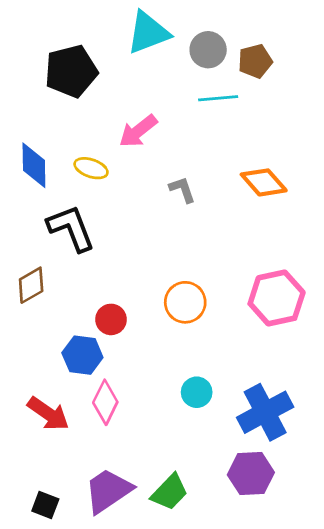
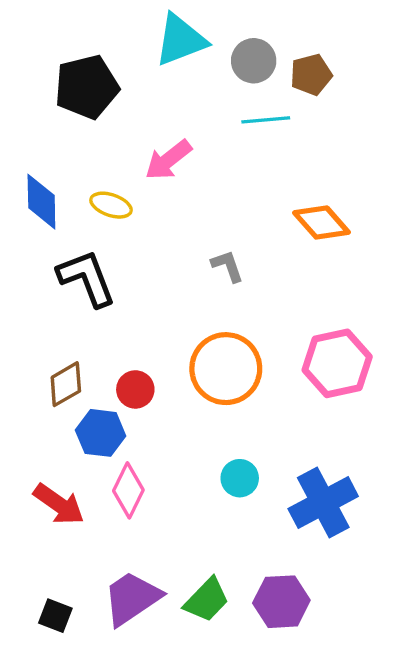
gray L-shape: (182, 190) -> (228, 266), moved
brown diamond: (31, 285) -> (66, 384), moved
orange circle: (185, 302) -> (226, 369), size x1.4
purple hexagon: (251, 474) -> (281, 602), moved

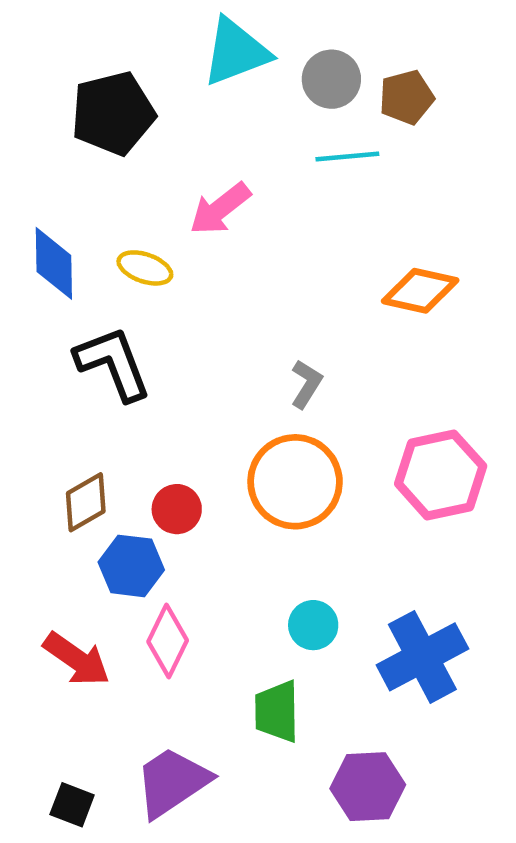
orange diamond: (321, 222) -> (420, 291), turned -36
gray L-shape: (228, 266) -> (306, 384), moved, turned 51
green trapezoid: (207, 600) -> (277, 712), moved, turned 135

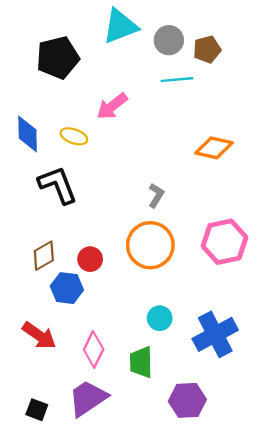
pink diamond: (168, 641) -> (94, 349), moved

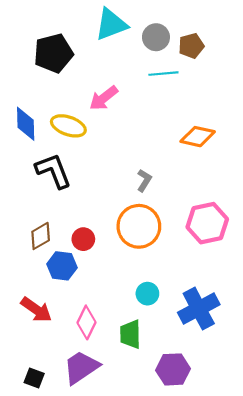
yellow ellipse: (74, 136) -> (68, 126), size x1.4

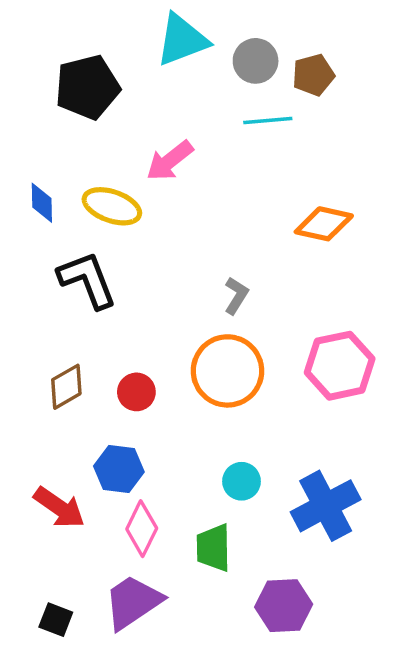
blue diamond: (26, 124) -> (42, 203), size x0.7
blue hexagon: (62, 266) -> (119, 469), moved

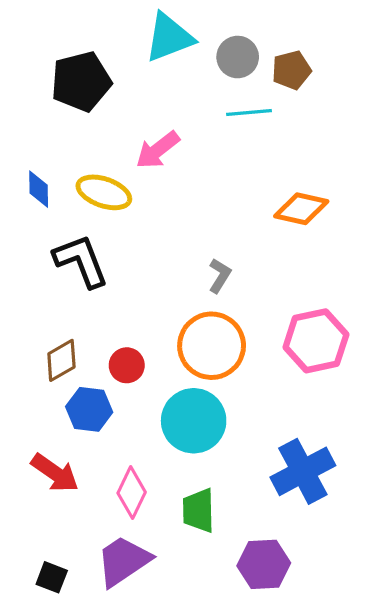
blue hexagon: (119, 469) -> (89, 409), moved
cyan circle: (242, 481) -> (194, 421), moved, size x1.8

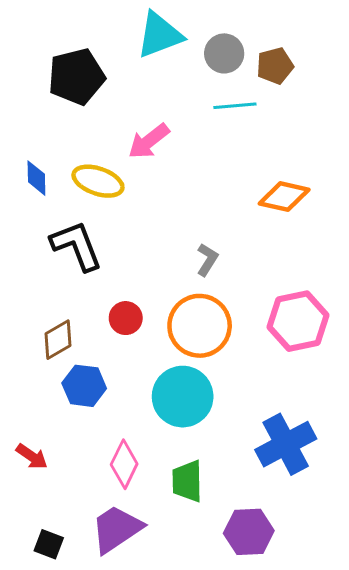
red circle: (127, 365) -> (126, 318), moved
red arrow: (55, 473) -> (32, 457), moved, size x0.7

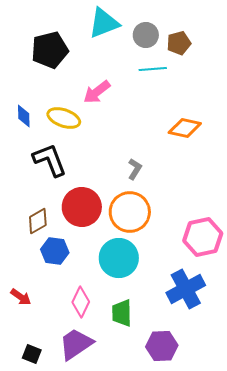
red circle: (126, 318) -> (82, 207), size x1.8
pink hexagon: (298, 321) -> (203, 237), moved

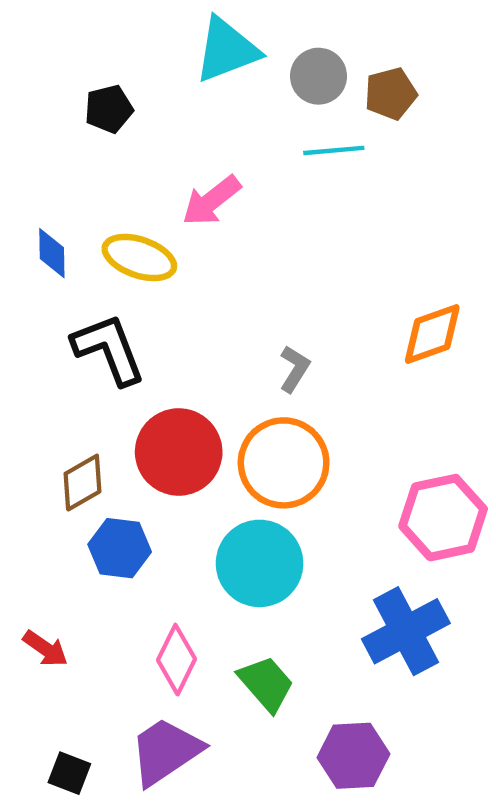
black pentagon: (50, 50) -> (109, 109), size x0.6
orange diamond: (185, 128) -> (432, 334), moved, turned -32
green trapezoid: (122, 313) -> (266, 684), turned 140

